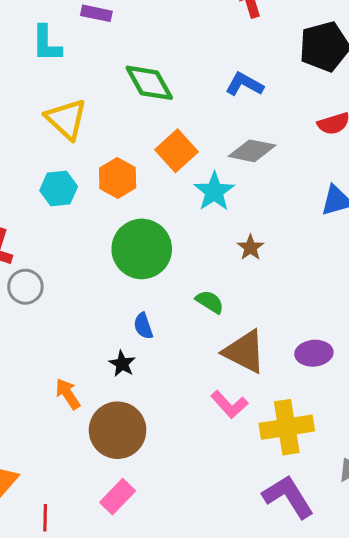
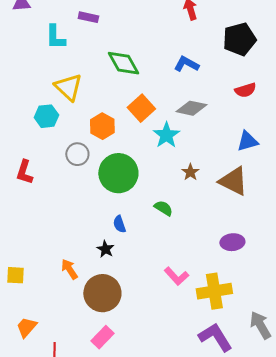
cyan hexagon: (59, 189) -> (46, 116), moved
gray circle: (25, 287) -> (77, 154), moved
brown triangle: (244, 352) -> (233, 181), moved

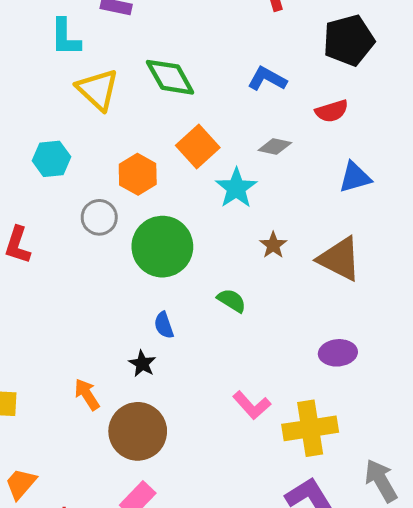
yellow triangle: (68, 87) -> (98, 90), moved
red semicircle: (245, 90) -> (332, 111), moved
gray diamond: (191, 108) -> (275, 147), size x0.7
blue triangle: (247, 141) -> (355, 177), moved

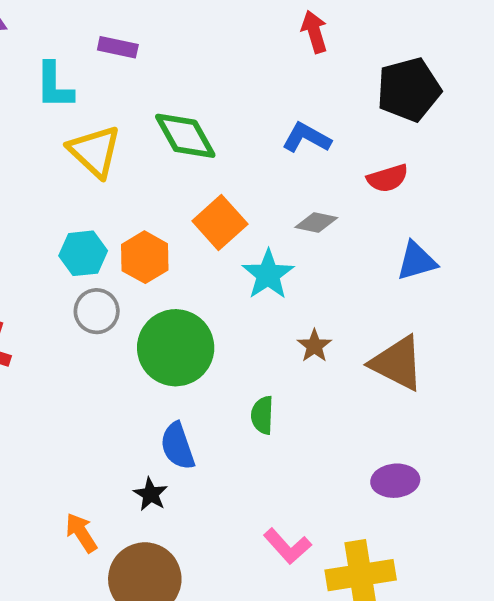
cyan hexagon: (51, 159) -> (83, 253), moved
green semicircle: (232, 300) -> (262, 415), turned -120
blue semicircle: (164, 325) -> (178, 446), size x1.4

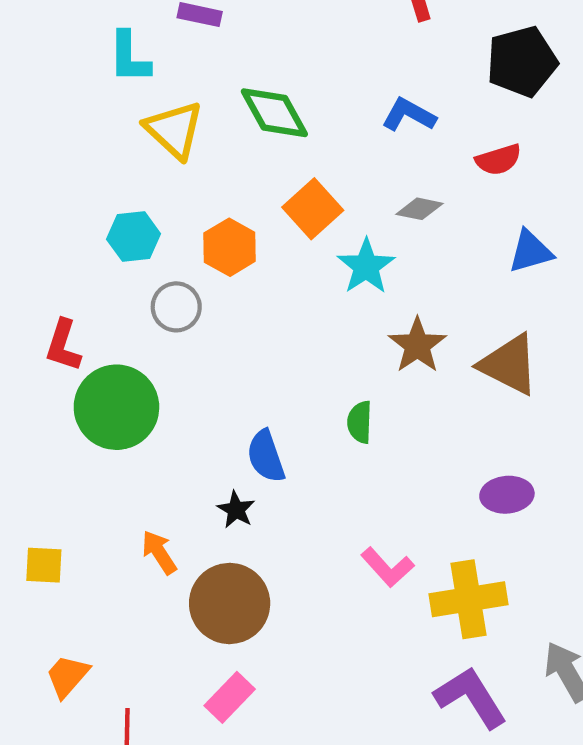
cyan hexagon: (83, 253) -> (134, 236), moved
brown star: (314, 346) -> (417, 345), size x1.5
green circle: (176, 348) -> (116, 407), moved

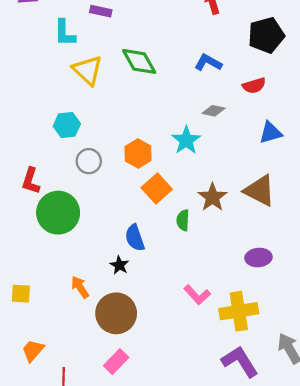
orange square: (313, 209) -> (157, 189), moved
orange hexagon: (230, 247) -> (138, 153), moved
brown star: (417, 345) -> (212, 197), moved

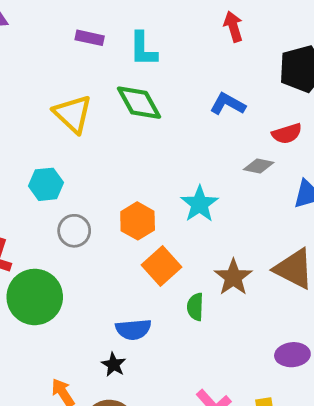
cyan L-shape: (65, 33) -> (143, 49), moved
gray diamond: (214, 111) -> (259, 166), moved
blue semicircle: (135, 238) -> (133, 329), turned -76

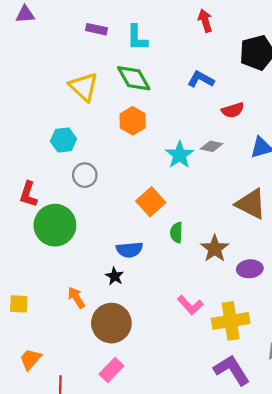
red semicircle: (287, 134) -> (233, 110), moved
gray diamond: (259, 166) -> (211, 146), moved
orange hexagon: (138, 221) -> (133, 121), moved
brown star: (233, 277) -> (215, 249), moved

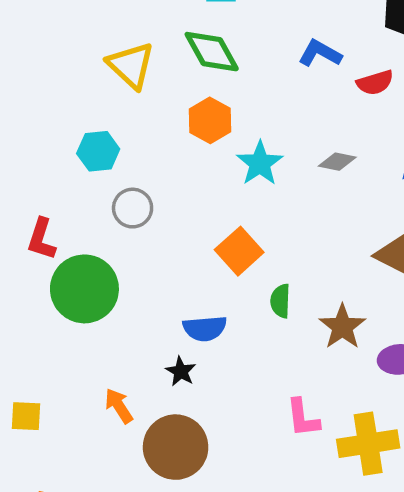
red semicircle: (233, 110) -> (375, 83), moved
cyan star: (180, 155) -> (260, 163), moved
pink L-shape: (190, 305) -> (303, 418), turned 35

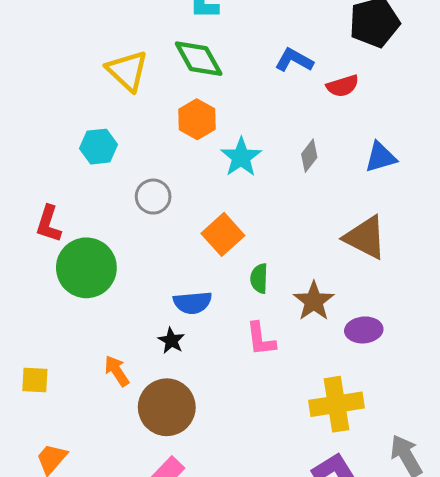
gray diamond: (337, 162) -> (309, 156), turned -64
gray circle: (133, 208) -> (153, 197), moved
pink L-shape: (303, 418) -> (261, 339), moved

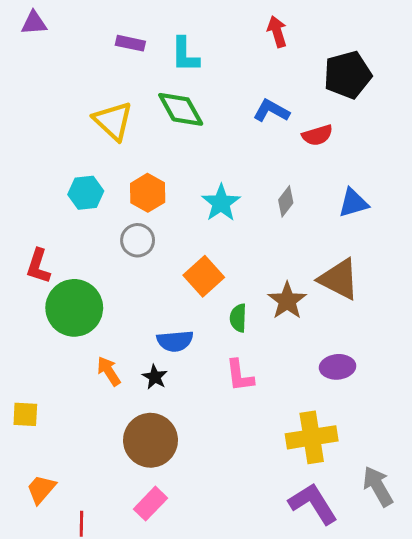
orange hexagon: (197, 119) -> (148, 193), moved
brown star: (314, 301) -> (287, 301), moved
orange arrow: (117, 371) -> (109, 371), moved

